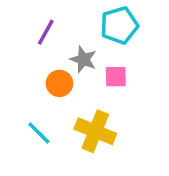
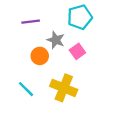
purple line: (46, 32) -> (31, 22), turned 54
pink square: (116, 77) -> (77, 51), turned -35

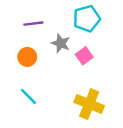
orange circle: (40, 56) -> (27, 57), moved
yellow cross: (64, 88) -> (89, 104), moved

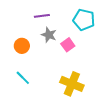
cyan pentagon: (87, 19) -> (84, 20), moved, turned 30
purple line: (33, 24) -> (42, 16), moved

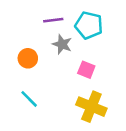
cyan pentagon: (84, 20) -> (89, 25), moved
pink square: (68, 45) -> (86, 70), moved, turned -32

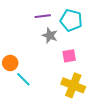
orange circle: (28, 58) -> (10, 63), moved
pink square: (86, 70) -> (69, 56), turned -32

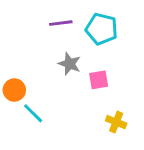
gray star: (50, 36) -> (70, 64), moved
yellow cross: (73, 85) -> (116, 122), moved, size x0.6

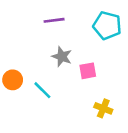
cyan pentagon: (102, 29) -> (107, 25), moved
cyan line: (33, 113) -> (42, 90), moved

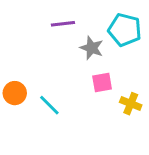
gray star: (62, 57) -> (92, 48), moved
yellow cross: (103, 108) -> (131, 104), moved

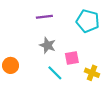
gray star: (92, 48) -> (48, 45), moved
cyan line: (49, 105) -> (55, 73), moved

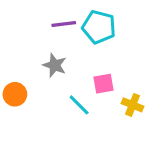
cyan pentagon: (88, 21) -> (99, 27), moved
gray star: (48, 45) -> (55, 65), moved

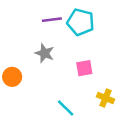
cyan line: (79, 105) -> (66, 108), moved
yellow cross: (133, 105) -> (105, 98), moved

